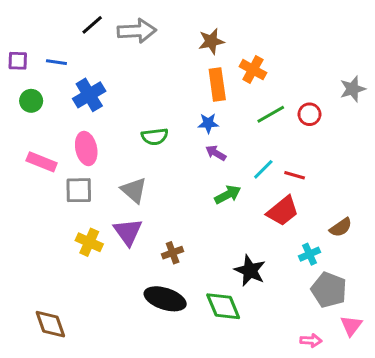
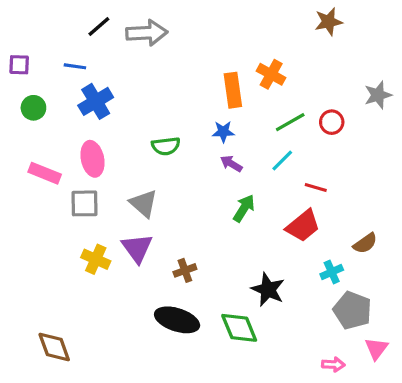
brown star: (211, 41) -> (328, 22), moved
blue line: (56, 62) -> (75, 66), moved
cyan line: (263, 169) -> (282, 160), moved
green arrow: (228, 195) -> (244, 208), turned -30

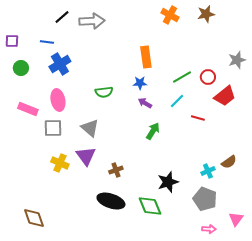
orange cross: (271, 74) -> (170, 15), moved
red trapezoid: (303, 226) -> (225, 96), moved
brown semicircle: (365, 243) -> (229, 162), moved
black star: (268, 290) -> (168, 182), turned 30
gray pentagon: (352, 310) -> (205, 199), moved

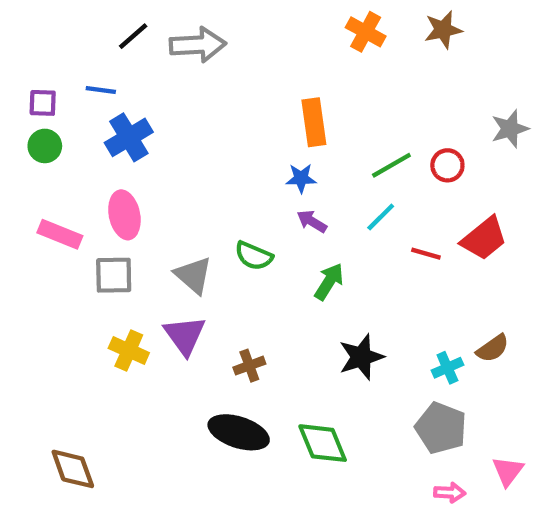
purple square: (12, 41) -> (43, 103), moved
green semicircle: (104, 92) -> (254, 256), moved, turned 30
red trapezoid: (225, 96) -> (484, 239), moved
black star: (168, 182) -> (361, 357), moved

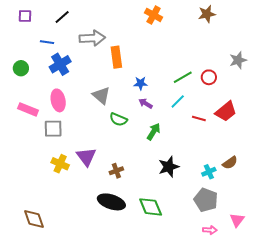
orange cross: (366, 32) -> (154, 15), moved
gray arrow: (198, 45) -> (92, 38), moved
purple square: (43, 103) -> (25, 16), moved
orange rectangle: (314, 122) -> (116, 57), moved
gray triangle: (193, 275) -> (101, 95), moved

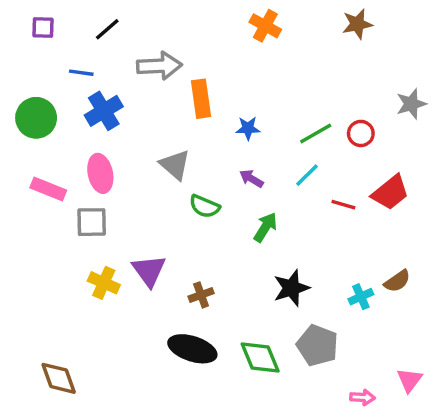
green circle: (21, 68) -> (36, 118), size x1.5
blue star: (141, 83) -> (248, 128), moved
gray pentagon: (206, 200) -> (317, 345), moved

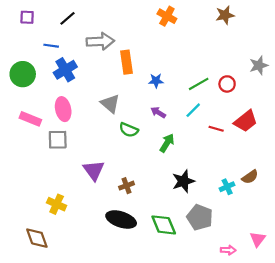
yellow cross: (104, 283) -> (57, 204), moved

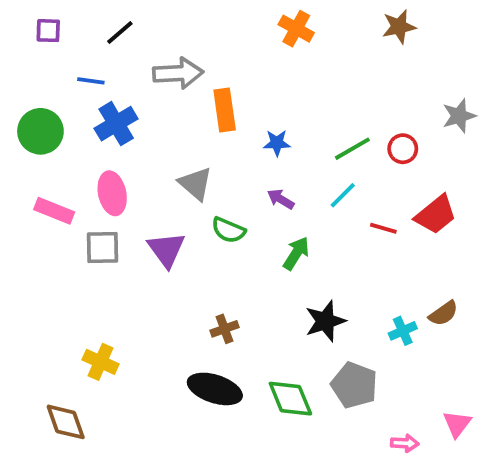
purple triangle: (94, 170) -> (166, 249), moved

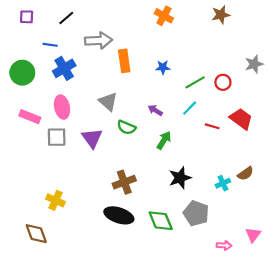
blue star: (277, 143) -> (163, 67), moved
red trapezoid: (436, 215) -> (241, 119), turned -105
brown cross: (225, 329) -> (124, 182), size x1.5

